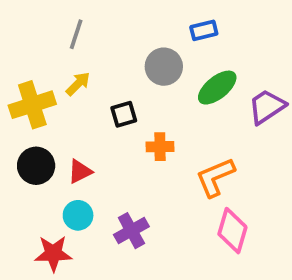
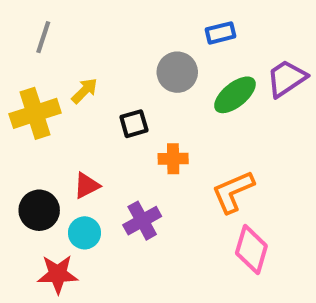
gray line: (76, 34) -> (43, 37), moved
purple trapezoid: (267, 107) -> (286, 78), moved
black circle: (36, 166) -> (39, 210), moved
purple cross: (131, 231) -> (142, 221), moved

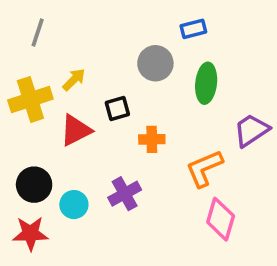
purple trapezoid: (286, 78) -> (251, 130), moved
green ellipse: (235, 95) -> (206, 83), turned -45
red triangle: (87, 186) -> (76, 130), moved, size x1.4
red star: (58, 274) -> (30, 234), moved

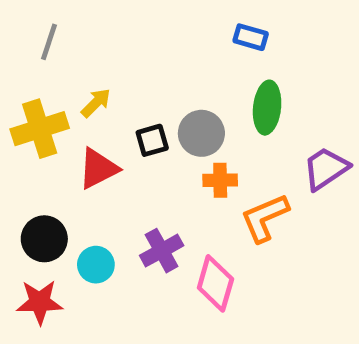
blue rectangle: (193, 29) -> (251, 37), turned 30
gray circle: (155, 63) -> (201, 133), moved
orange cross: (152, 139) -> (220, 180), moved
pink diamond: (221, 219) -> (215, 283), moved

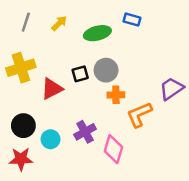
yellow arrow: (96, 103) -> (59, 23), moved
green ellipse: (267, 108) -> (97, 33), moved, turned 70

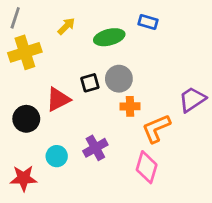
gray line: (26, 22) -> (15, 18), moved
yellow cross: (21, 68) -> (25, 52), moved
black circle: (23, 126) -> (26, 119), moved
pink diamond: (113, 149) -> (147, 167), moved

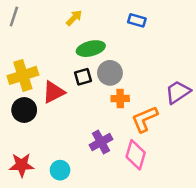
yellow arrow: (66, 26) -> (74, 18), moved
green ellipse: (109, 37) -> (91, 49), moved
yellow cross: (25, 52) -> (23, 75), moved
purple cross: (95, 148) -> (101, 142), moved
cyan circle: (57, 156) -> (60, 170), moved

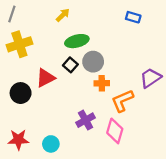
blue rectangle: (137, 20) -> (133, 17), moved
yellow cross: (23, 75) -> (19, 44), moved
black square: (83, 77) -> (70, 65), turned -32

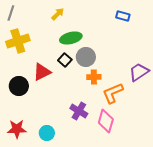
purple cross: (86, 120) -> (79, 111), turned -30

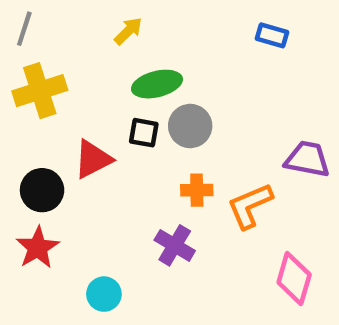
black square: (65, 60) -> (144, 133), turned -32
purple trapezoid: (139, 72) -> (307, 159), turned 45
orange cross: (94, 77) -> (197, 190), moved
pink diamond: (106, 121) -> (294, 279), moved
red star: (17, 129) -> (38, 248), moved, turned -30

